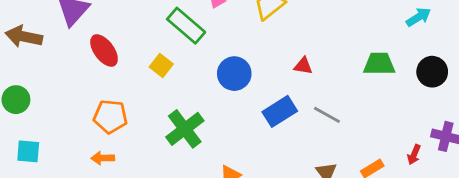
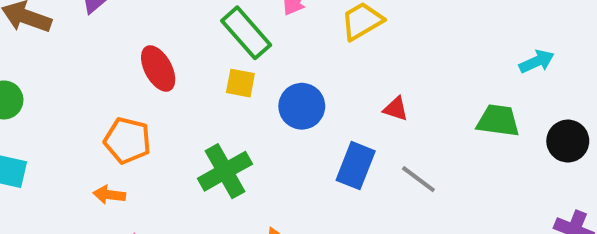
cyan arrow: (419, 17) -> (537, 62), moved
red ellipse: (104, 50) -> (158, 69), moved
yellow square: (161, 66) -> (240, 83), moved, turned -35
blue rectangle: (280, 111) -> (356, 166), turned -44

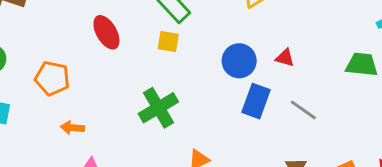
blue circle: (302, 106) -> (239, 61), moved
orange pentagon: (127, 140) -> (52, 78), moved

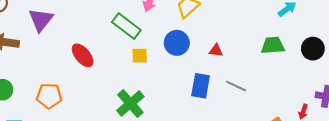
yellow square: (168, 42) -> (140, 56), moved
blue circle: (239, 61) -> (177, 43), moved

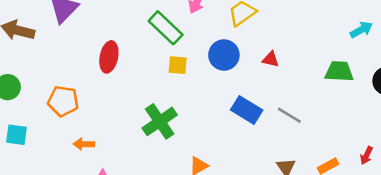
red triangle: (216, 50) -> (271, 59), moved
red ellipse: (83, 55) -> (109, 57), turned 45
blue rectangle: (201, 86) -> (247, 110), turned -75

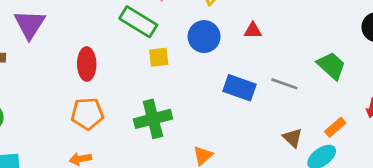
green trapezoid: (339, 71) -> (331, 66), moved, turned 52
orange pentagon: (63, 101) -> (87, 114), moved
green cross: (160, 121) -> (153, 119), turned 32

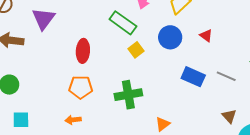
red triangle: (253, 31) -> (206, 36), turned 32
yellow square: (159, 57) -> (136, 50), turned -35

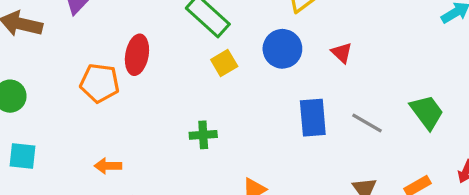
blue rectangle: (193, 77) -> (313, 118), turned 55
orange pentagon: (81, 87) -> (100, 83), moved
green cross: (128, 95) -> (203, 135), size x0.6

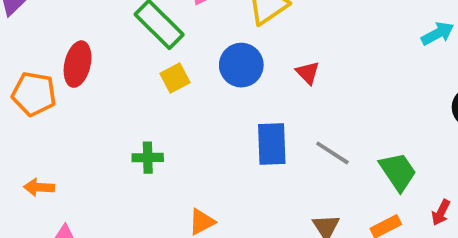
green trapezoid: (427, 112) -> (398, 172), moved

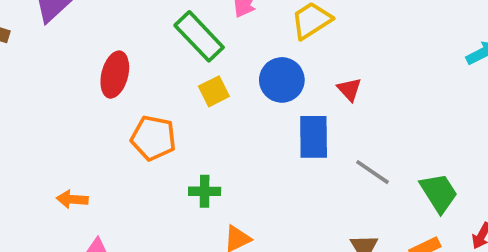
orange pentagon: (34, 94) -> (153, 138), moved
blue rectangle: (272, 144) -> (314, 137), moved
green cross: (148, 158) -> (205, 191), moved

